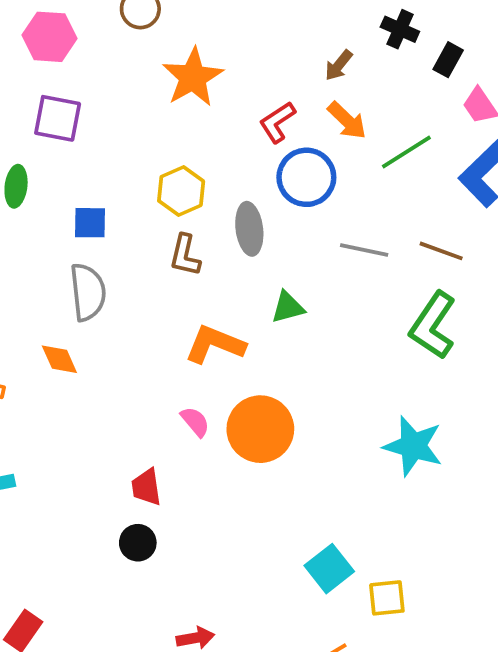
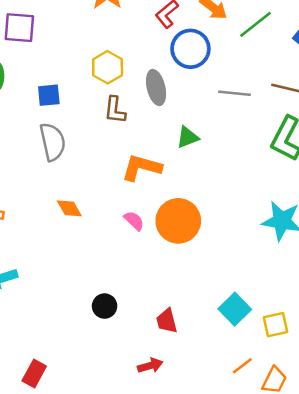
orange diamond: (59, 359) -> (69, 208), moved
red trapezoid: (146, 487) -> (167, 321), moved

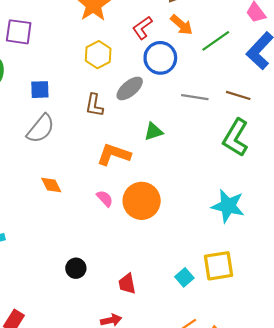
yellow hexagon: (108, 67) -> (98, 55), moved
gray ellipse: (156, 88) -> (130, 88), turned 60
gray semicircle: (53, 142) -> (41, 129), turned 48
cyan square: (235, 309) -> (184, 277), size x0.7
yellow square: (276, 325) -> (219, 266), moved, size x1.4

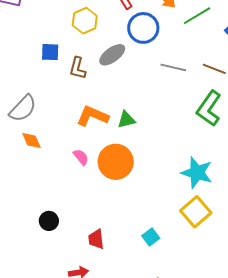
blue square: (40, 90) -> (50, 52), moved
gray semicircle: (41, 129) -> (23, 108), moved
green triangle: (154, 132) -> (126, 120), moved
yellow square: (219, 266) -> (196, 212), moved, turned -36

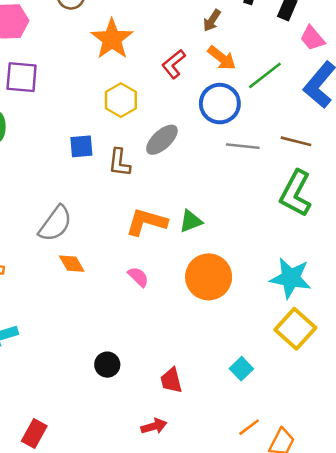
blue circle: (143, 28) -> (220, 104), moved
orange circle: (116, 162) -> (209, 277), moved

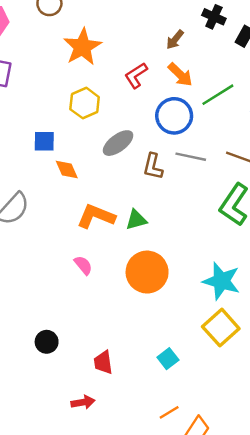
brown L-shape: (119, 163) -> (153, 166), moved
orange diamond: (72, 264) -> (67, 169), moved

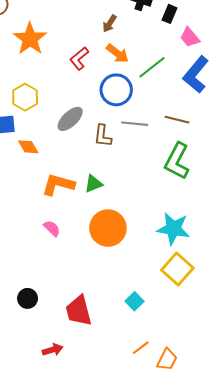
yellow hexagon: (85, 103) -> (25, 97), moved
red trapezoid: (103, 362) -> (79, 311), size x1.5
red arrow: (83, 402) -> (53, 350), moved

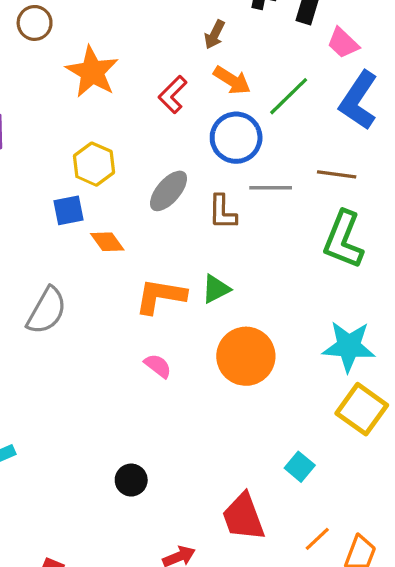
red trapezoid: (79, 311) -> (243, 517), moved

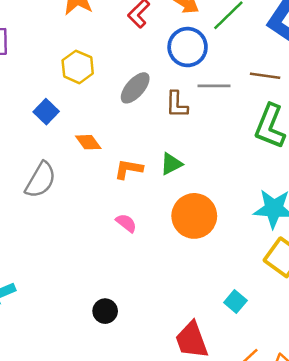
blue square: (69, 210) -> (46, 112), moved, turned -35
orange diamond: (107, 242) -> (88, 142), moved
orange L-shape: (160, 296) -> (129, 169), size x0.7

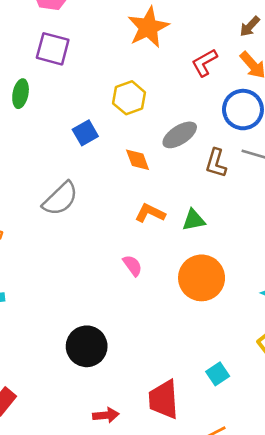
orange diamond: (88, 142) -> (138, 160), moved
black circle: (105, 311) -> (87, 346), size x1.6

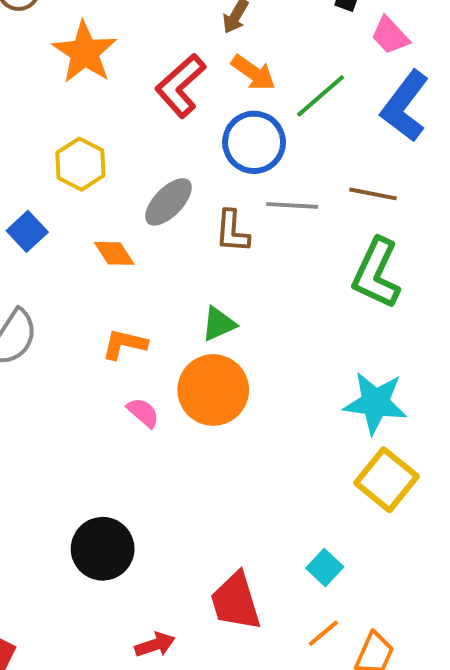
red L-shape: (204, 63) -> (180, 86), size x1.4
orange L-shape: (150, 213) -> (124, 344), moved
orange circle: (202, 278) -> (213, 390), moved
cyan square: (218, 374) -> (325, 567), moved

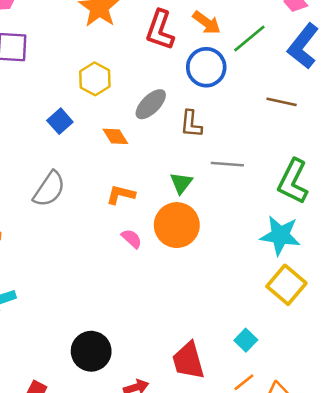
red L-shape: (180, 86) -> (160, 30), turned -30
gray line: (292, 205) -> (227, 164), moved
green L-shape: (376, 273) -> (293, 181), moved
green triangle: (219, 324) -> (181, 183), turned -30
black circle: (103, 549) -> (91, 351), moved

